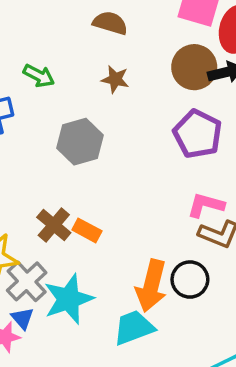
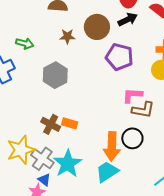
brown circle: (194, 67) -> (97, 27), moved

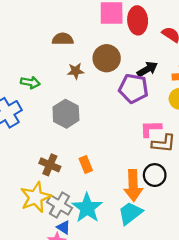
black arrow: (128, 19) -> (147, 69), moved
orange rectangle: (70, 123) -> (86, 164), turned 56
brown cross: (51, 124) -> (50, 165), moved

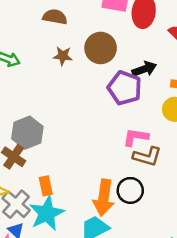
gray hexagon: (66, 114) -> (27, 133), moved
orange rectangle: (86, 164) -> (46, 186), moved

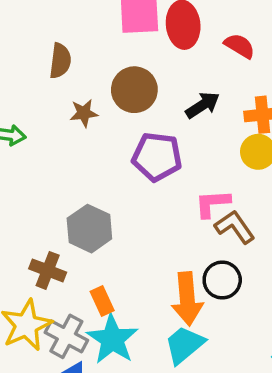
brown semicircle: (55, 17) -> (60, 61), turned 100
purple pentagon: (125, 88) -> (157, 157), moved
gray hexagon: (27, 133) -> (89, 229), moved
brown L-shape: (147, 156) -> (235, 227), turned -128

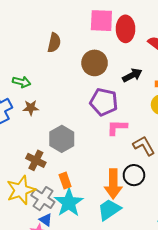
brown star: (84, 113) -> (31, 108), moved
pink L-shape: (212, 203) -> (117, 127), moved

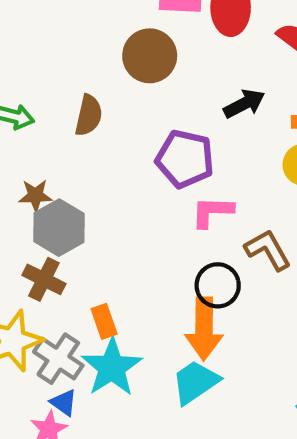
brown semicircle: (54, 43) -> (89, 115), moved
brown circle: (95, 63) -> (150, 56), moved
brown star: (31, 108) -> (35, 195), moved
gray hexagon: (62, 139) -> (59, 228), moved
black circle: (134, 175) -> (218, 285), moved

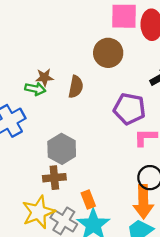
brown star: (35, 195) -> (44, 77), moved
brown cross: (44, 279) -> (54, 178), turned -30

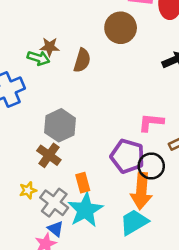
purple pentagon: (129, 109) -> (127, 156), moved
brown cross: (54, 178) -> (49, 155), turned 35
yellow star: (38, 212) -> (28, 190), size x0.5

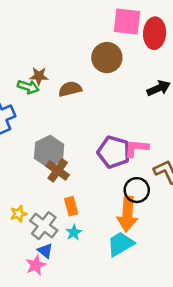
brown semicircle: (82, 60) -> (70, 89), turned -120
brown cross: (49, 155) -> (58, 170), moved
purple pentagon: (127, 156) -> (114, 152), moved
cyan star: (85, 210) -> (74, 232), size x0.5

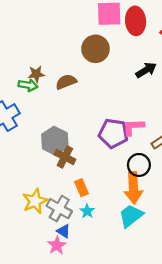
yellow star: (19, 214) -> (35, 201), size x1.6

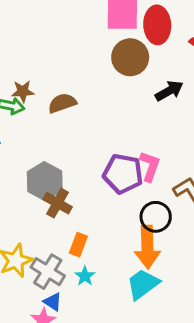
brown circle: (95, 49) -> (130, 57), moved
pink L-shape: (133, 127) -> (150, 166), turned 110
orange rectangle: (82, 188) -> (78, 245), turned 42

